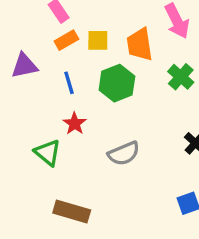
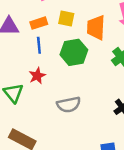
orange rectangle: (66, 40) -> (39, 23), moved

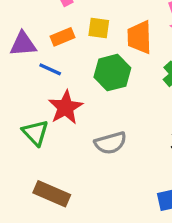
blue line: (39, 45) -> (50, 69), moved, turned -56
red star: (37, 76) -> (66, 107), size x1.5

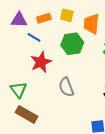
green triangle: (35, 133) -> (19, 90), moved
gray semicircle: (110, 143) -> (66, 87), turned 78

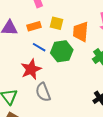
blue line: (34, 37) -> (39, 47), moved
gray semicircle: (66, 87) -> (43, 92), moved

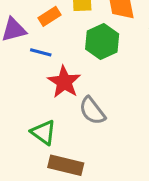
blue line: (39, 47) -> (41, 52), moved

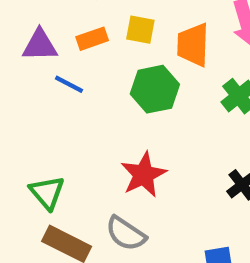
red star: (64, 82) -> (144, 175), moved
gray semicircle: (92, 111) -> (126, 234), moved, turned -32

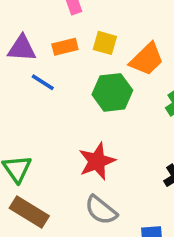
orange trapezoid: (193, 45) -> (147, 59), turned -141
gray semicircle: (126, 234) -> (101, 210), moved

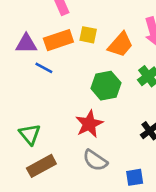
orange rectangle: (65, 47) -> (58, 40), size x1.5
green hexagon: (112, 92) -> (106, 86), moved
brown rectangle: (29, 212) -> (41, 166), turned -56

